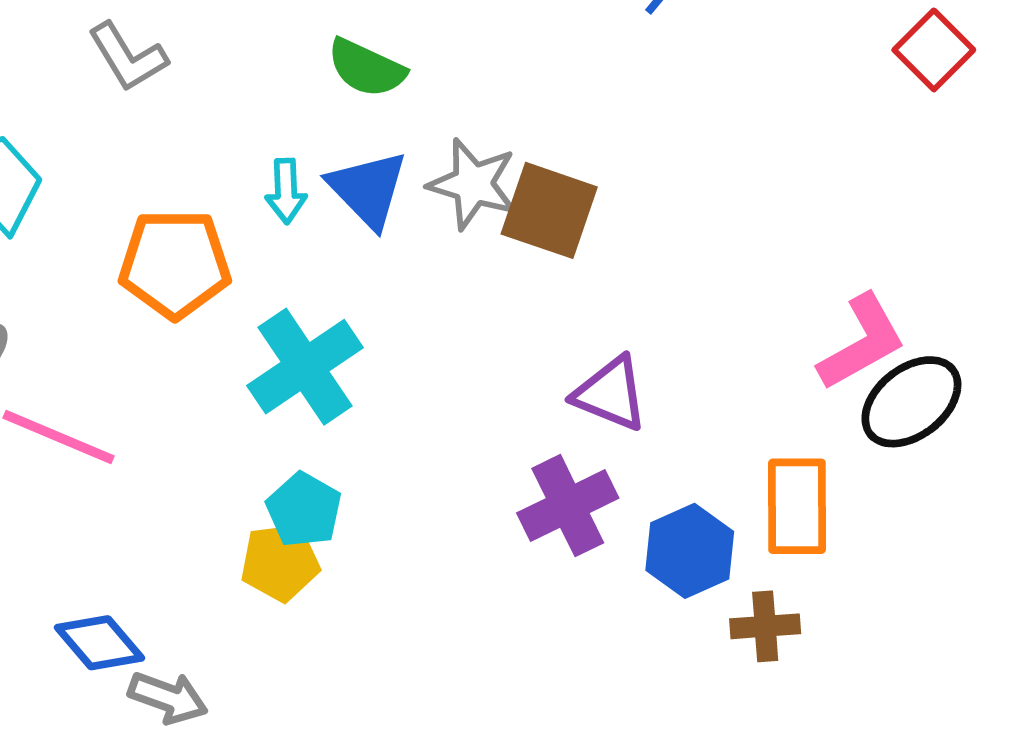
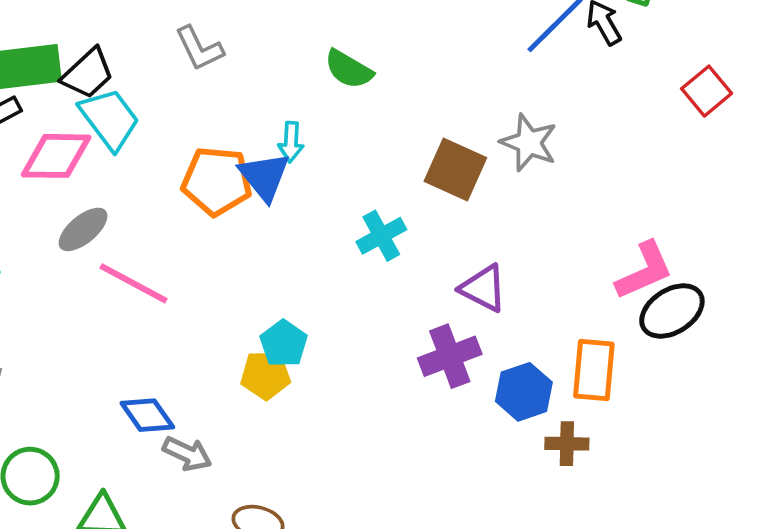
gray star: (473, 184) -> (529, 143), moved
blue triangle: (368, 189) -> (264, 176), moved
cyan cross: (305, 367) -> (381, 236), moved, size x0.7

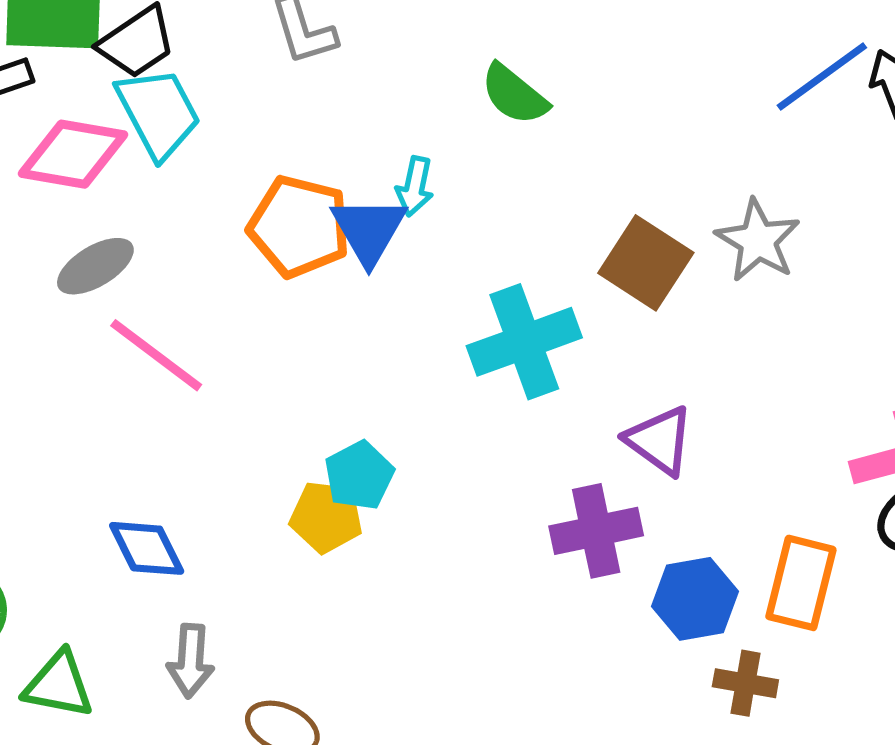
cyan cross: (381, 236) -> (524, 342), size x1.5
gray arrow: (187, 454) -> (191, 661), moved, turned 60

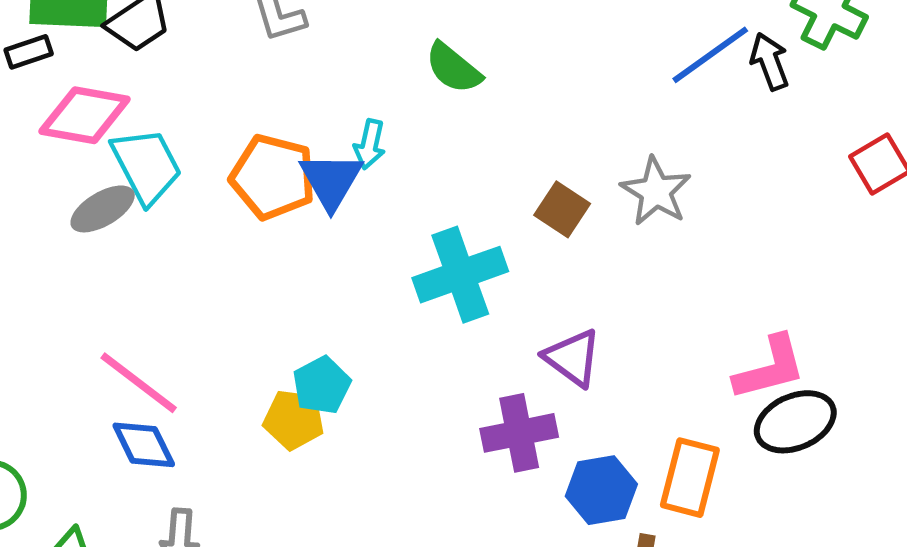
cyan trapezoid: (158, 113) -> (146, 166), moved
brown square: (646, 263) -> (562, 209), size x0.7
pink line: (156, 355) -> (139, 383), moved

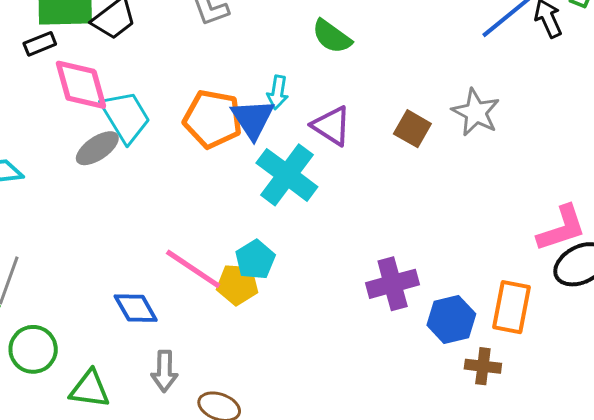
pink diamond: (85, 115) -> (81, 85), turned 68
cyan cross: (460, 275) -> (287, 175), moved, turned -30
purple triangle: (573, 358) -> (331, 126), moved
pink line: (139, 383) -> (193, 269), moved

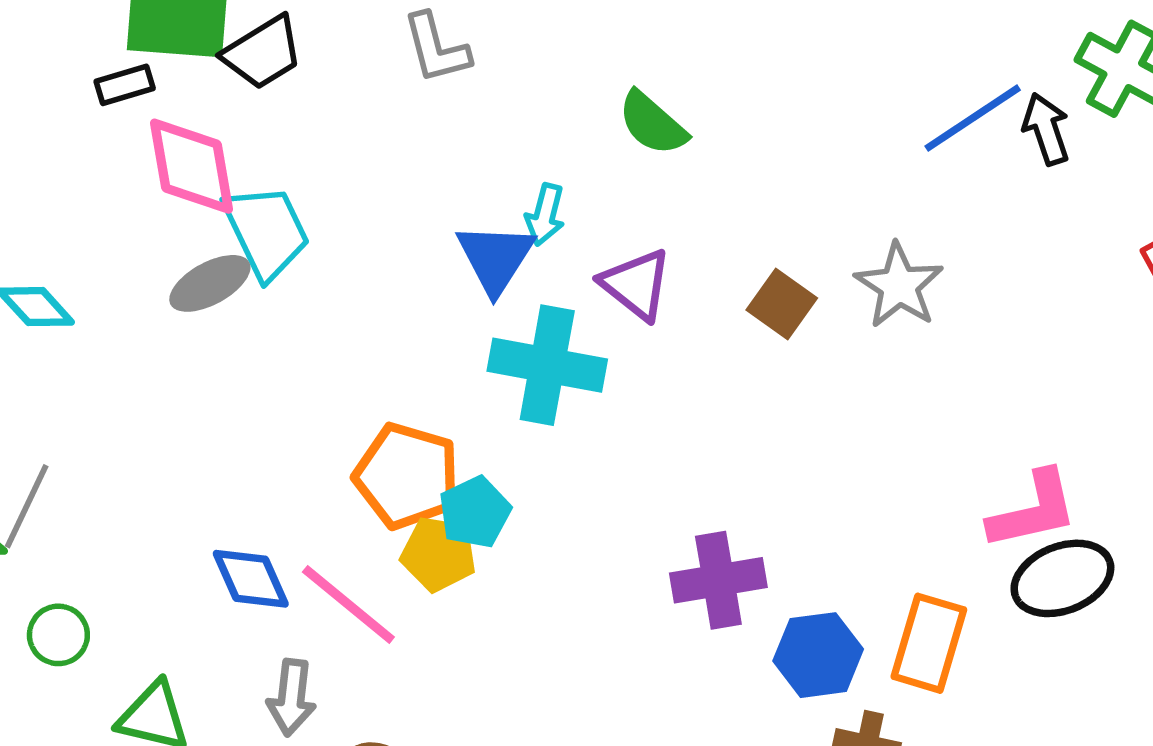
orange pentagon: (213, 119) -> (407, 476), moved
cyan cross: (287, 175) -> (547, 365), turned -32
pink line: (193, 269) -> (348, 604), moved
green circle: (33, 349) -> (58, 635), size x0.7

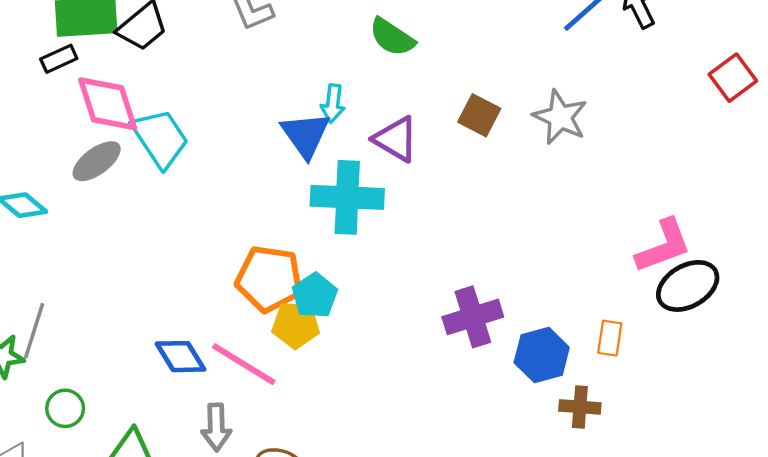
gray ellipse: (210, 283) -> (97, 161), moved
brown square: (782, 304) -> (479, 115), moved
orange rectangle: (929, 643) -> (610, 338), size x0.6

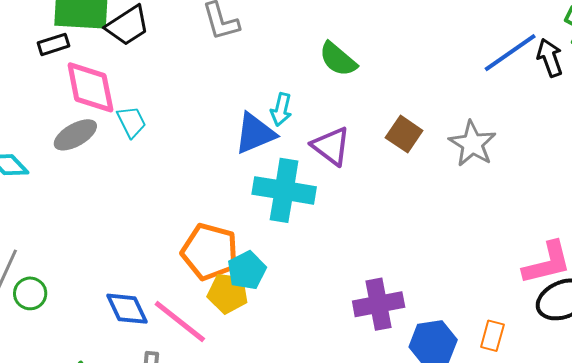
blue triangle: (306, 135) -> (255, 133), turned 36
cyan trapezoid: (160, 138) -> (131, 122), size x0.6
green circle: (65, 408) -> (30, 293), moved

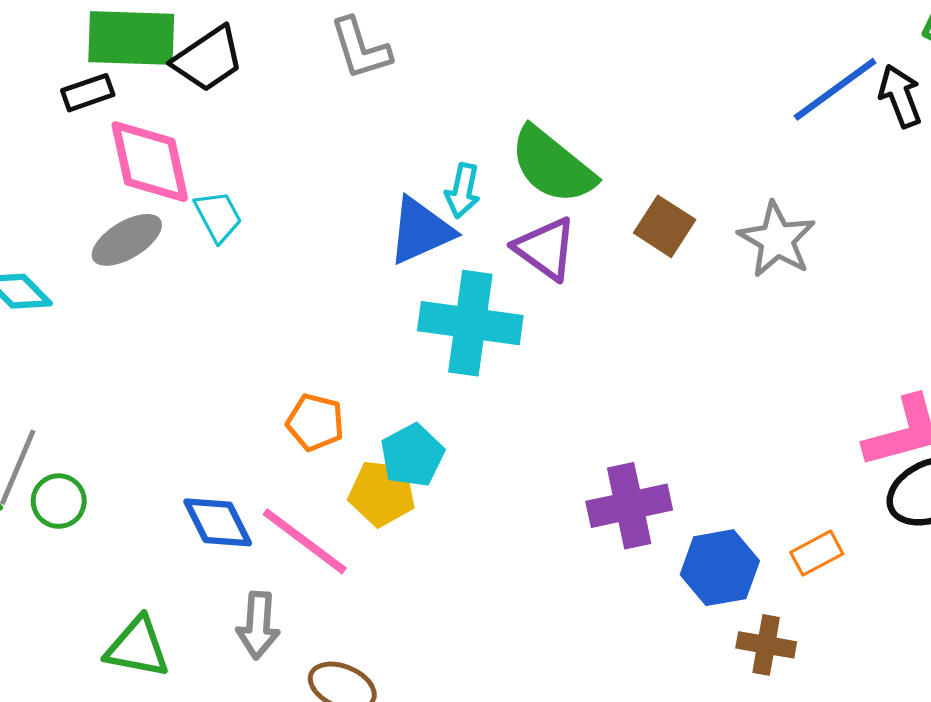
green semicircle: (338, 59) -> (552, 165), moved, size x1.4
orange pentagon: (210, 252) -> (315, 422), moved, size x0.6
orange rectangle: (492, 336) -> (817, 553), turned 48

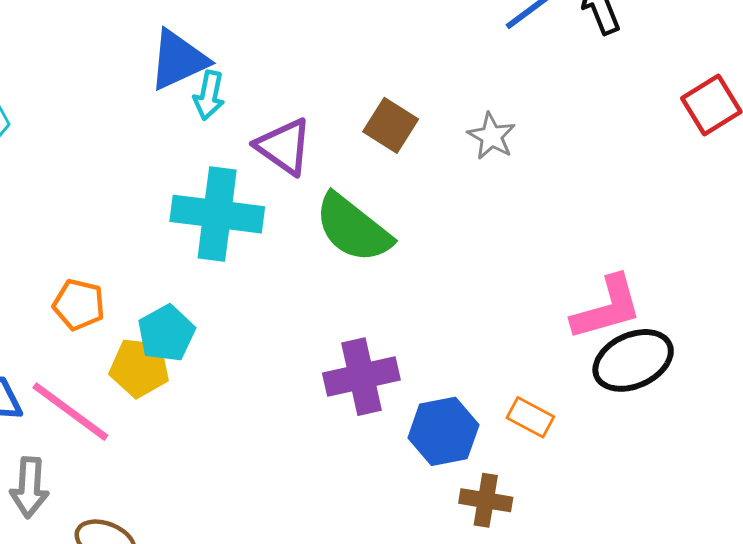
green semicircle: (552, 165) -> (353, 228), moved
blue triangle: (421, 231) -> (178, 60), moved
gray star: (777, 240) -> (491, 136), size x0.7
orange rectangle: (817, 553) -> (530, 417), turned 57

